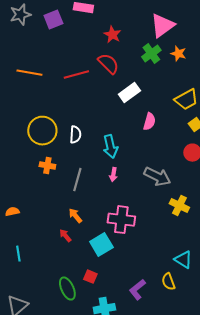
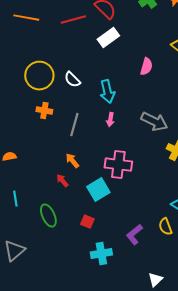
white rectangle: (129, 93) -> (108, 38), moved
white semicircle: (75, 135) -> (72, 80), turned 132
green ellipse: (67, 289) -> (48, 216), moved

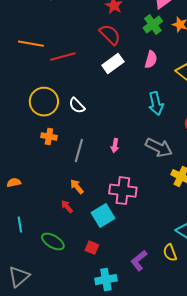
red line: (73, 20) -> (63, 57), moved
pink semicircle: (146, 67) -> (151, 60), moved
cyan arrow: (107, 92) -> (156, 104), moved
green ellipse: (48, 216) -> (53, 242), turned -35

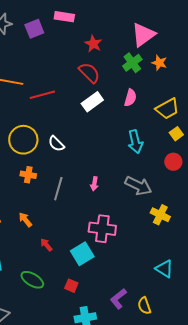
orange arrow: (77, 187) -> (25, 220), moved
yellow semicircle: (170, 253) -> (144, 306), moved

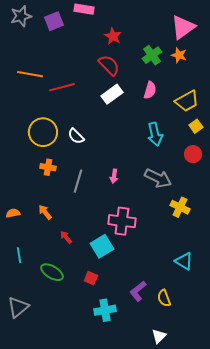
pink triangle: (143, 35) -> (183, 27), moved

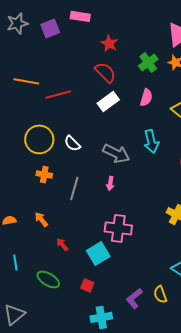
gray arrow: (158, 178) -> (116, 153), moved
yellow semicircle: (164, 298) -> (160, 294), moved

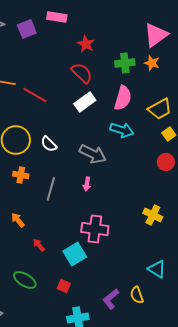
green cross: (148, 62) -> (125, 63), turned 30
red line: (58, 94) -> (35, 95), turned 45
pink semicircle: (146, 97) -> (123, 98), size x1.4
cyan arrow: (151, 141) -> (122, 130), moved, turned -60

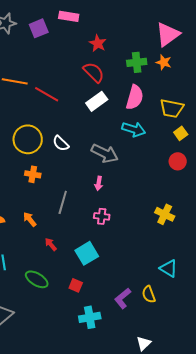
yellow trapezoid: (160, 109) -> (172, 108), turned 40
gray line: (51, 189) -> (63, 202), moved
pink cross: (95, 229) -> (102, 216), moved, size x0.6

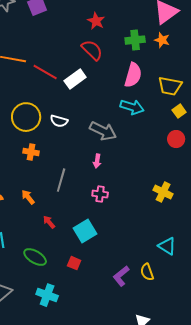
white rectangle: (97, 101) -> (75, 79), moved
white semicircle: (61, 143) -> (59, 121), turned -30
cyan cross: (90, 317) -> (47, 295), moved, turned 30

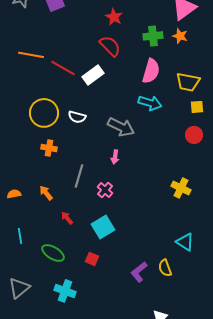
yellow square: (179, 111) -> (197, 107), turned 32
pink cross: (100, 194) -> (105, 190), moved, turned 35

